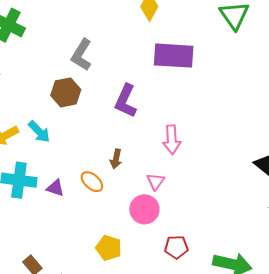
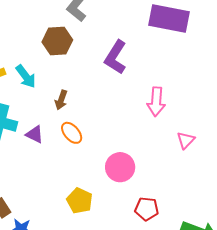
brown arrow: (116, 159) -> (61, 100), moved
pink triangle: (156, 181) -> (186, 140), moved

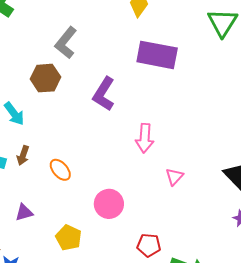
brown arrow: (61, 100) -> (23, 156), moved
purple triangle: (35, 134) -> (24, 212), moved, turned -42
red pentagon: (147, 209) -> (149, 245), moved

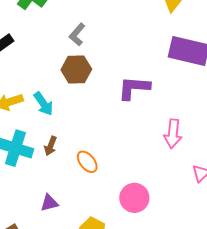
gray L-shape: (66, 43) -> (77, 35), moved, size x0.7
purple L-shape: (104, 94) -> (134, 88), turned 60

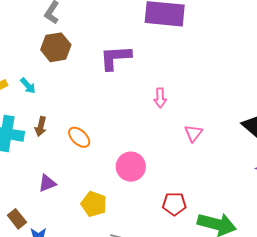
cyan arrow: (44, 104) -> (28, 86), size x0.7
pink arrow: (173, 134) -> (160, 98), size x0.7

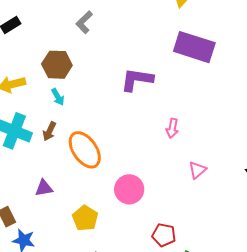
brown hexagon: (56, 47) -> (57, 65), moved
cyan arrow: (28, 86) -> (58, 97), moved
orange ellipse: (79, 137) -> (85, 150), size x1.6

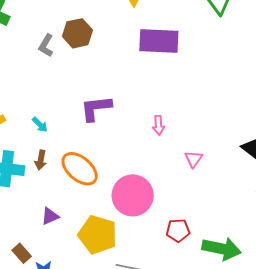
brown hexagon: (57, 65) -> (77, 33), moved
purple L-shape: (137, 80) -> (96, 108), moved
pink circle: (129, 189) -> (133, 195), size x1.4
yellow pentagon: (85, 218) -> (98, 235), size x1.5

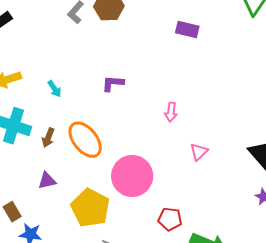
purple rectangle: (159, 41) -> (187, 29), size x0.6
purple L-shape: (96, 108) -> (113, 83), size x0.7
brown arrow: (41, 160) -> (48, 138), moved

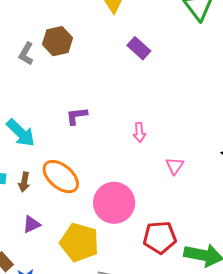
purple rectangle: (187, 29) -> (139, 48), turned 40
cyan arrow: (55, 89) -> (21, 133), size x1.8
red pentagon: (170, 219) -> (160, 237), size x1.4

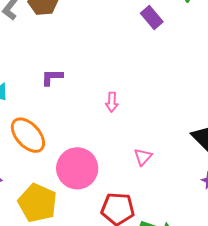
purple rectangle: (139, 48) -> (152, 18), moved
pink triangle: (175, 166) -> (143, 157), moved

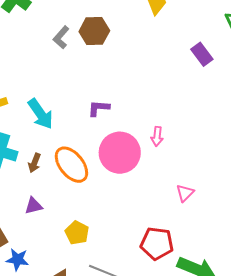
pink circle: (77, 168) -> (120, 153), moved
yellow pentagon: (37, 203) -> (77, 233), size x0.6

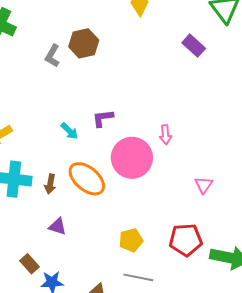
cyan arrow: (41, 114) -> (69, 131), moved, size x0.6
purple triangle: (34, 206) -> (58, 226), turned 42
yellow pentagon: (77, 233) -> (131, 240), moved, turned -30

